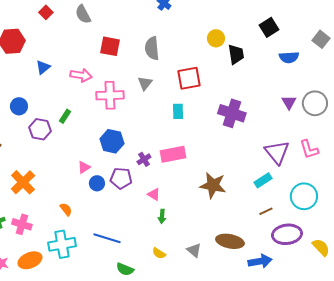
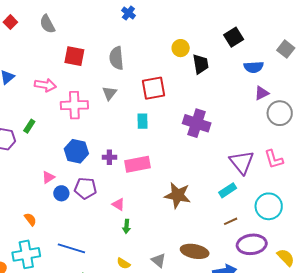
purple triangle: (289, 102) -> (262, 93), moved, turned 35
purple cross: (144, 159) -> (109, 157), moved, turned 32

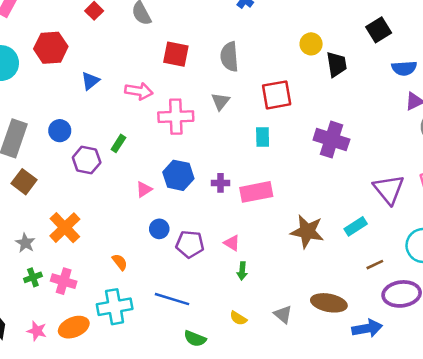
pink triangle: (48, 177) -> (144, 189), moved
purple pentagon: (85, 188) -> (190, 244), moved
cyan rectangle: (228, 190) -> (356, 226), moved

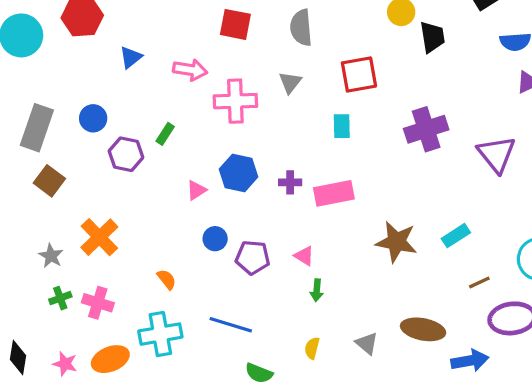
purple cross: (331, 140) -> (426, 129), turned -36
purple triangle: (389, 189) -> (497, 154), moved
yellow semicircle: (238, 318) -> (312, 348), turned 72

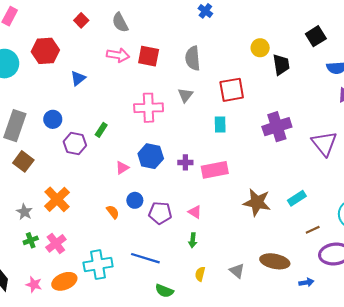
pink arrow: (190, 70) -> (118, 55), moved
orange semicircle: (167, 279) -> (113, 212), moved
green arrow: (317, 290) -> (193, 240), moved
pink cross: (98, 303) -> (56, 243), turned 36
blue arrow: (470, 361) -> (306, 282), size x0.6

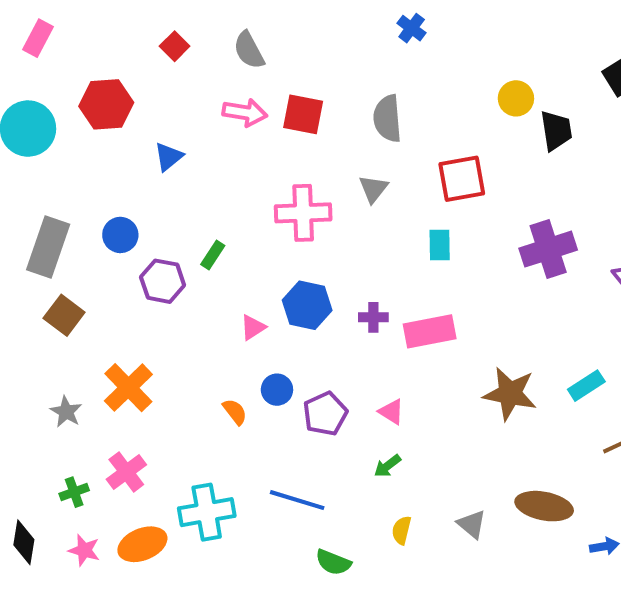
purple pentagon: (160, 213) -> (325, 414), turned -30
green cross: (31, 240) -> (74, 492), moved
green arrow: (193, 240) -> (387, 466), turned 48

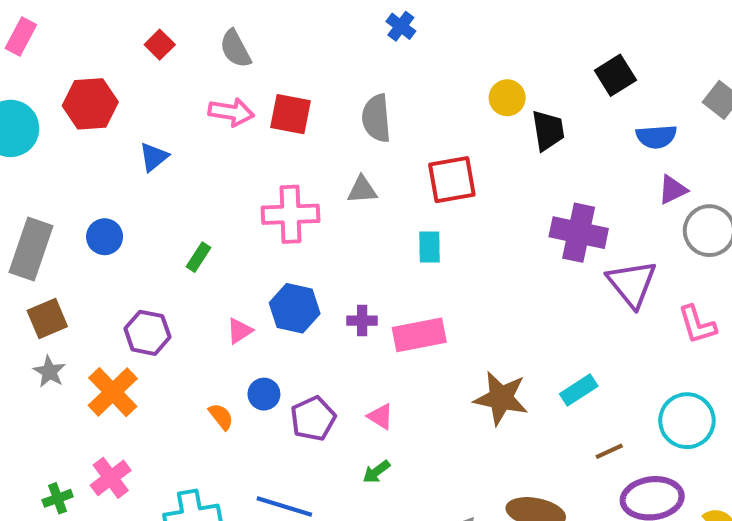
gray triangle: (373, 189) -> (362, 190), turned 48
purple cross: (548, 249) -> (579, 233), moved, turned 30
purple hexagon: (163, 281) -> (147, 333), moved
brown square: (64, 315) -> (47, 318), turned 30
gray star: (66, 412) -> (49, 372), moved

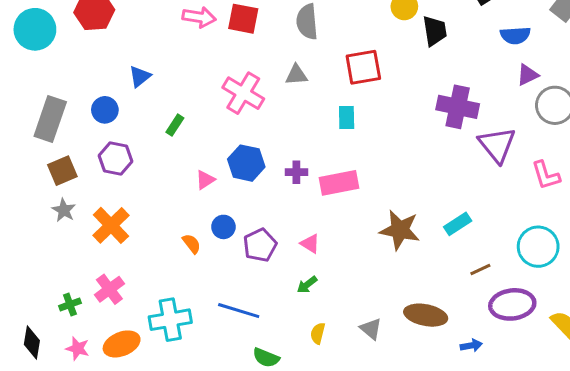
blue triangle: (154, 157) -> (140, 76), moved
pink cross: (291, 214) -> (243, 93), turned 33
purple hexagon: (147, 333) -> (116, 159), moved

